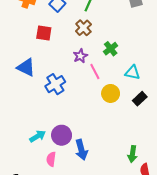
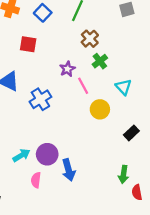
brown cross: (83, 28) -> (90, 39), moved
cyan triangle: (132, 73) -> (123, 87), turned 35
black rectangle: (140, 99) -> (131, 133), moved

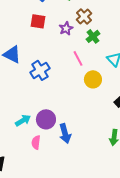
red square: (28, 44) -> (38, 21), moved
purple star: (67, 69) -> (66, 28), moved

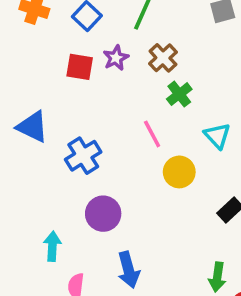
purple star: (66, 28) -> (116, 58), moved
purple circle: (46, 119) -> (103, 214), moved
cyan arrow: (23, 120) -> (52, 246), turned -56

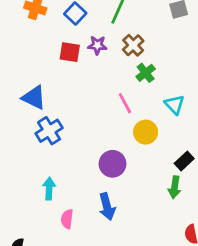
purple star: (116, 58) -> (97, 45), turned 30
blue cross: (83, 156) -> (49, 131), moved
purple circle: (103, 214) -> (112, 164), moved
green arrow: (217, 277) -> (175, 187), moved

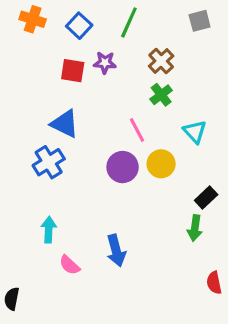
brown cross: (133, 45) -> (161, 61), moved
blue triangle: (34, 98) -> (65, 124), moved
purple circle: (112, 164) -> (123, 167), moved
pink semicircle: (67, 219) -> (70, 265), turned -54

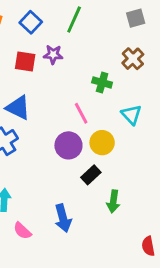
brown cross: (161, 61) -> (133, 59), moved
green cross: (161, 95) -> (102, 82), turned -36
black rectangle: (206, 198) -> (91, 175), moved
green arrow: (195, 228) -> (113, 201), moved

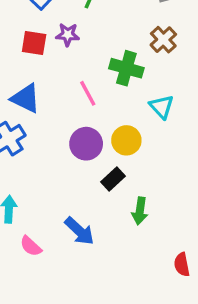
green cross: (102, 82) -> (126, 68), size x1.4
pink line: (81, 113) -> (88, 93), moved
blue arrow: (63, 218) -> (79, 231), turned -32

